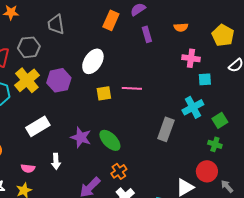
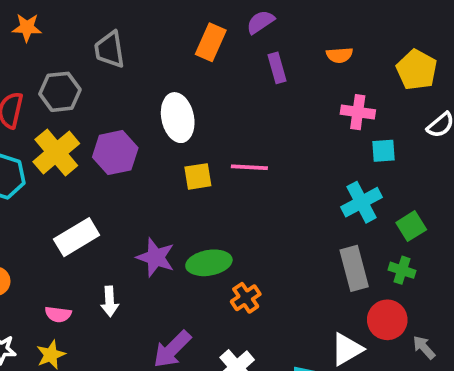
white ellipse: (93, 61) -> (178, 118), turned -45
gray rectangle: (166, 129) -> (354, 268), moved, turned -35
green ellipse: (110, 140) -> (209, 263), turned -55
orange cross: (119, 171) -> (246, 298), moved

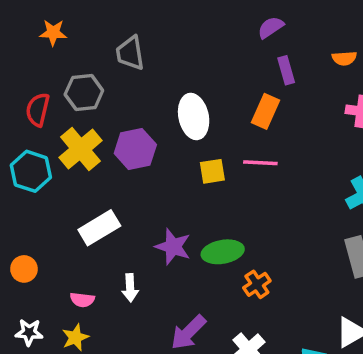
orange rectangle: (211, 42) -> (266, 111), moved

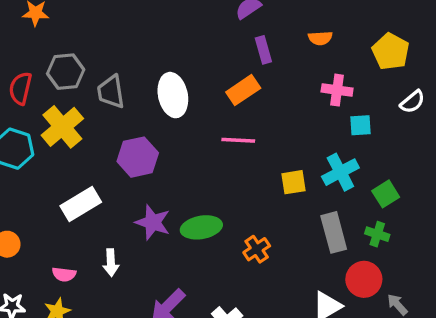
gray trapezoid: (130, 53) -> (111, 92), moved
orange rectangle: (266, 111) -> (243, 90), turned 32
purple hexagon: (135, 149) -> (138, 157), moved
yellow square: (212, 171) -> (294, 182), moved
orange cross: (257, 284) -> (257, 249), moved

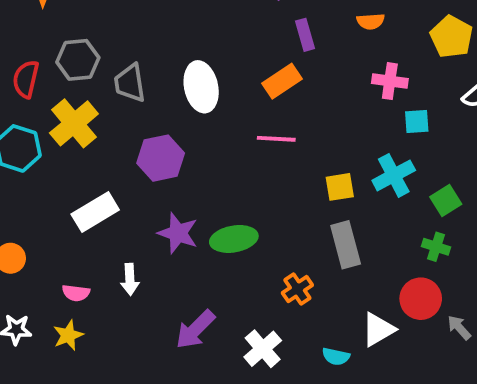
gray rectangle: (334, 232) -> (346, 245), moved
orange cross: (257, 249) -> (297, 289), moved

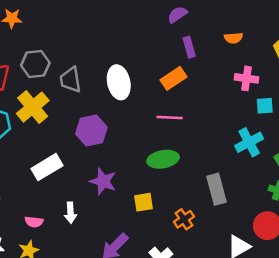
yellow square: (340, 187) -> (144, 202), moved
green ellipse: (234, 239) -> (163, 159), moved

